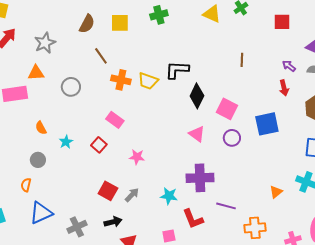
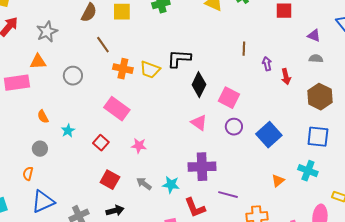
purple arrow: (289, 66) -> (267, 64), moved, turned 40
pink rectangle: (115, 120) -> (117, 109), size x1.4
blue square: (267, 124) -> (269, 135), moved, turned -30
red square: (99, 145) -> (101, 143), moved
gray arrow: (132, 195) -> (144, 184), moved, turned -98

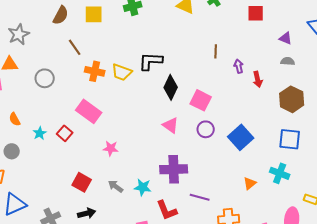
red square: (101, 143) -> (65, 133), moved

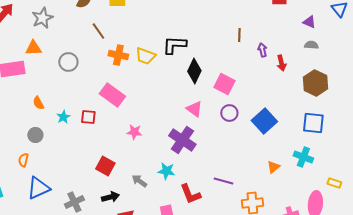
red square: (65, 133) -> (88, 117), turned -35
purple cross: (174, 169) -> (182, 140), moved, turned 36
gray arrow: (116, 186) -> (139, 181), moved

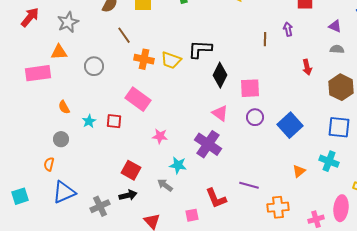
purple arrow: (262, 50) -> (288, 29), moved
pink square: (224, 84) -> (250, 88), turned -30
cyan star: (166, 171) -> (178, 165), moved
black arrow: (110, 197) -> (128, 195), moved

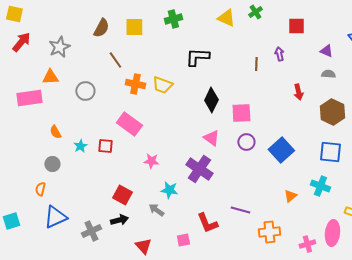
black L-shape: (200, 49) -> (197, 57), moved

